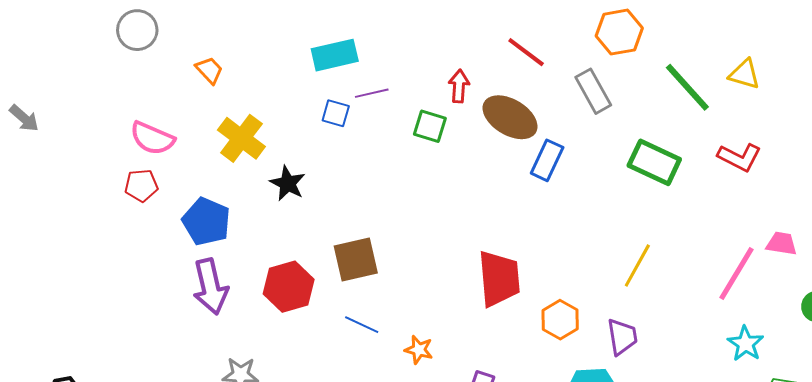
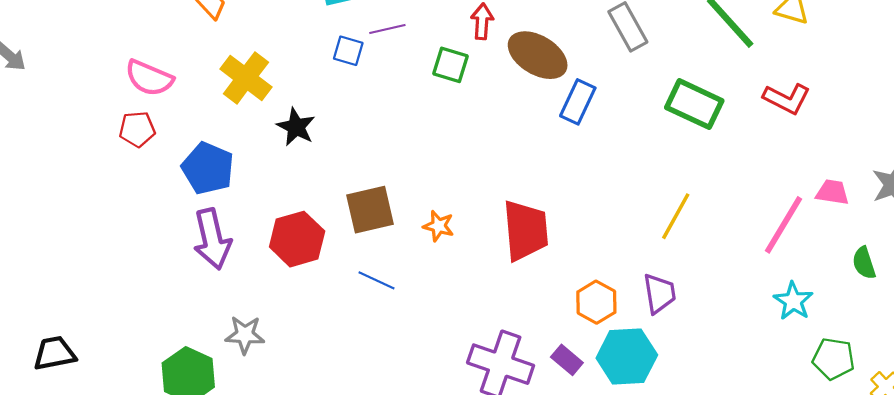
orange hexagon: (560, 320) -> (596, 302), moved
orange star: (419, 350) -> (439, 226), moved

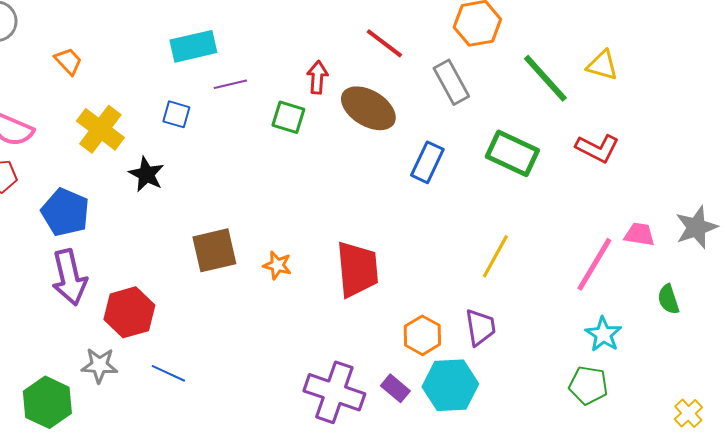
blue square: (348, 51) -> (176, 114), moved
blue rectangle: (578, 102) -> (427, 162), moved
red hexagon: (297, 239) -> (129, 312), moved
blue line: (377, 280) -> (168, 373), moved
green pentagon: (834, 359) -> (588, 385), moved

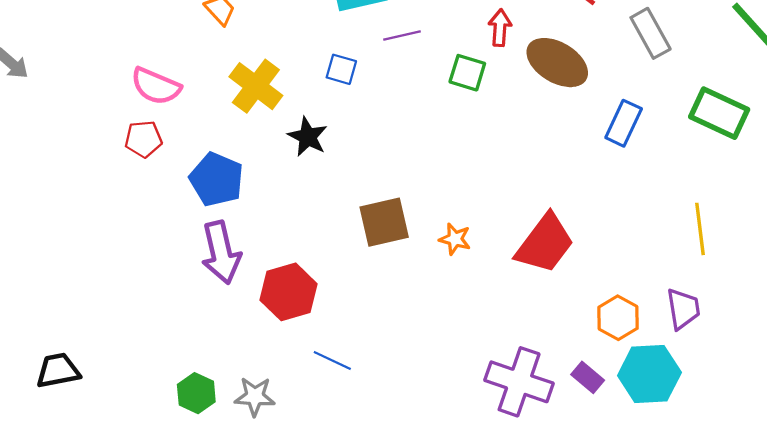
yellow line: (495, 256) -> (700, 229), turned -36
red trapezoid: (357, 269) -> (545, 244), turned 42
gray star: (99, 365) -> (255, 396), moved
green hexagon: (47, 402) -> (196, 393), size x0.7

